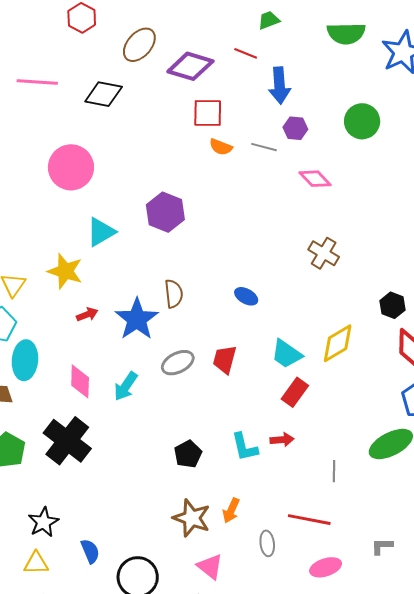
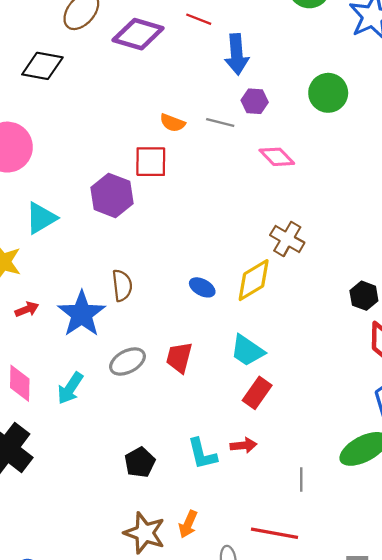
red square: (208, 113) -> (151, 162), moved
yellow diamond: (338, 343) -> (254, 280), moved

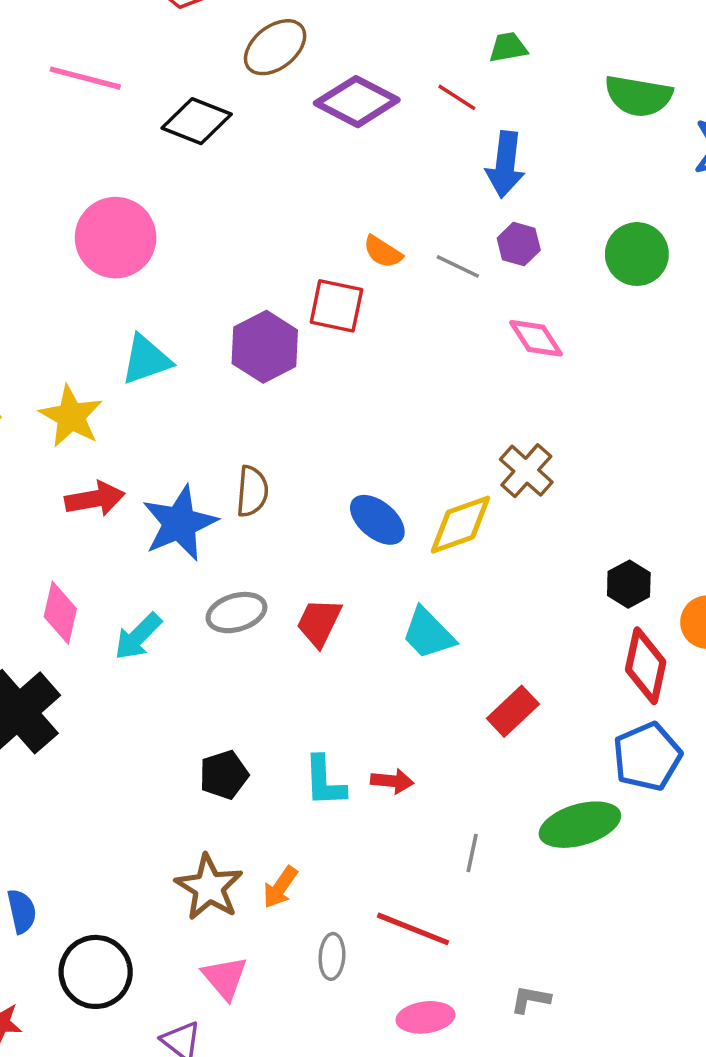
blue ellipse: (202, 287) -> (377, 520), size x1.4
red arrow: (27, 309) -> (95, 499), size x1.5
red rectangle: (257, 393) -> (513, 711), moved

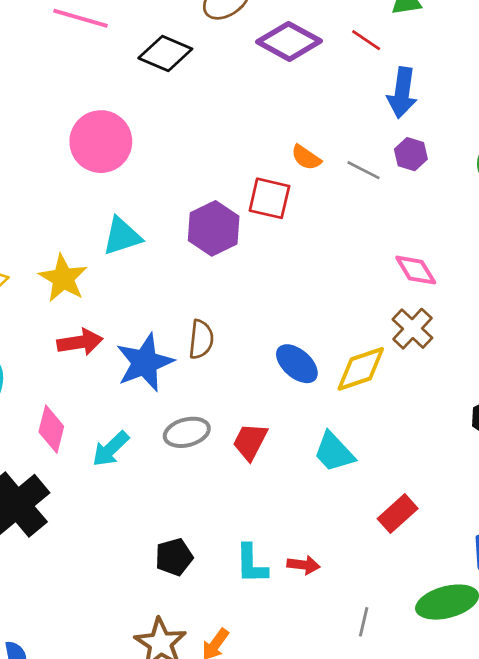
pink diamond: (536, 338) -> (416, 270), moved

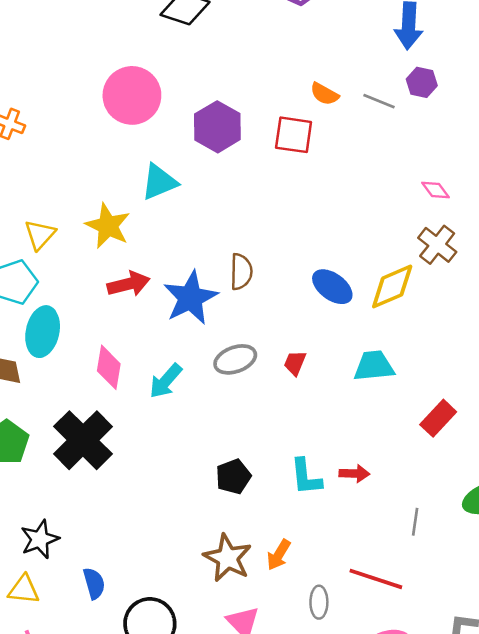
purple hexagon: (214, 228) -> (217, 127), moved
pink diamond: (416, 270) -> (435, 190), size x0.7
red trapezoid: (250, 442) -> (295, 363), size x0.7
cyan trapezoid: (334, 452) -> (374, 366), turned 132

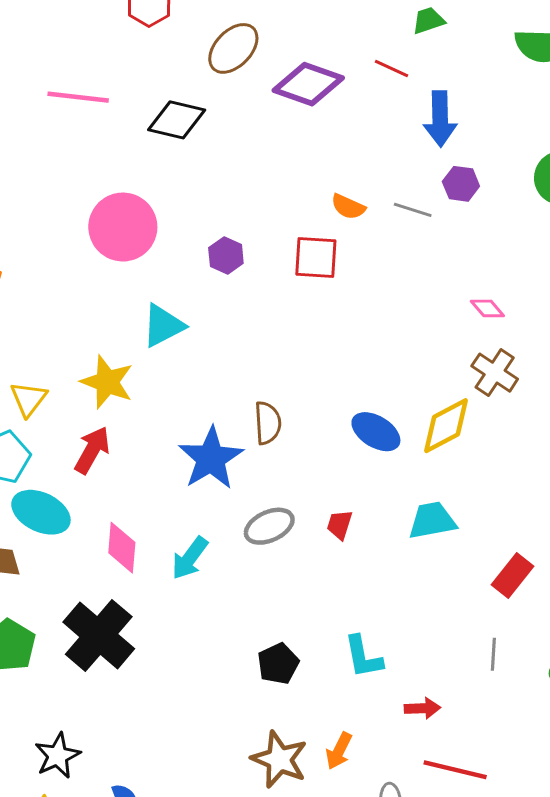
purple hexagon: (217, 127) -> (226, 255), size x0.6
red arrow: (129, 284) -> (92, 450), moved, turned -42
cyan ellipse: (43, 332) -> (41, 512), turned -72
red arrow: (354, 474) -> (422, 708), moved
gray line: (415, 522) -> (493, 654), moved

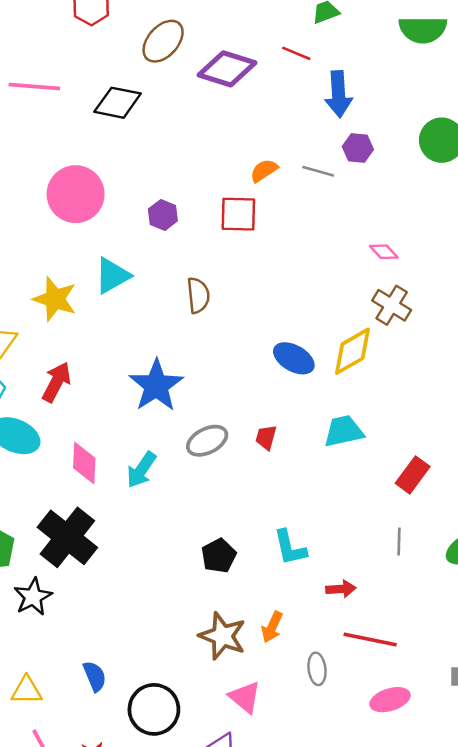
orange semicircle: (348, 207) -> (264, 170), turned 124
yellow star: (107, 382) -> (55, 299), moved
brown semicircle: (268, 423) -> (198, 295), moved
black star: (58, 756) -> (33, 597), moved

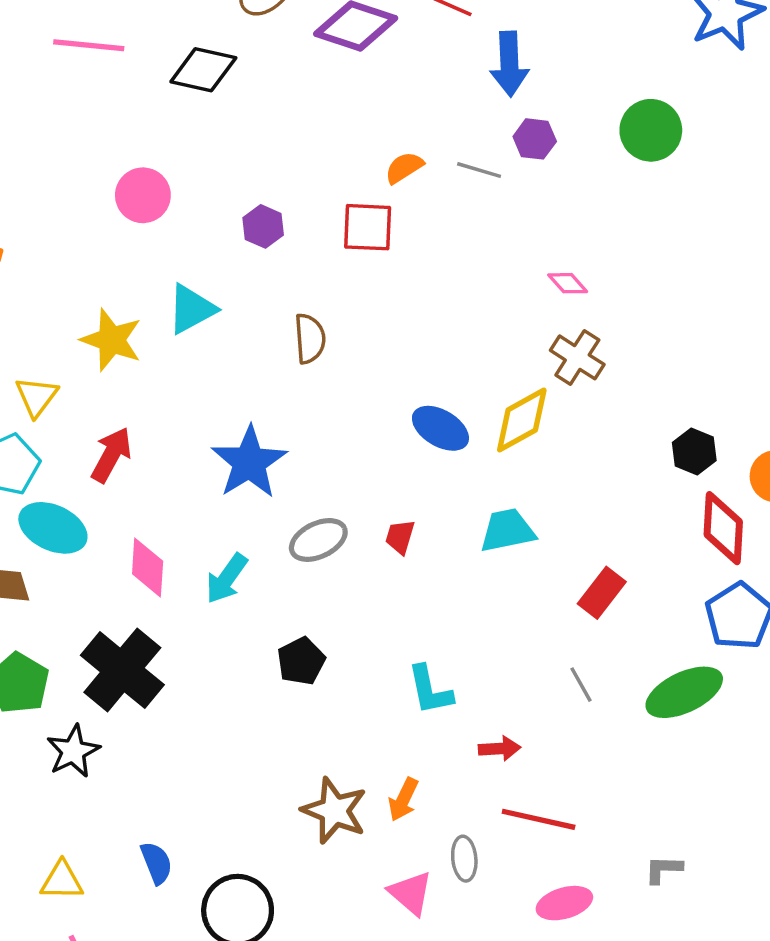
pink circle: (76, 194) -> (143, 195), size x0.7
gray line: (399, 541) -> (581, 685), turned -32
black pentagon: (219, 556) -> (301, 661), moved
pink triangle: (245, 697) -> (411, 893), moved

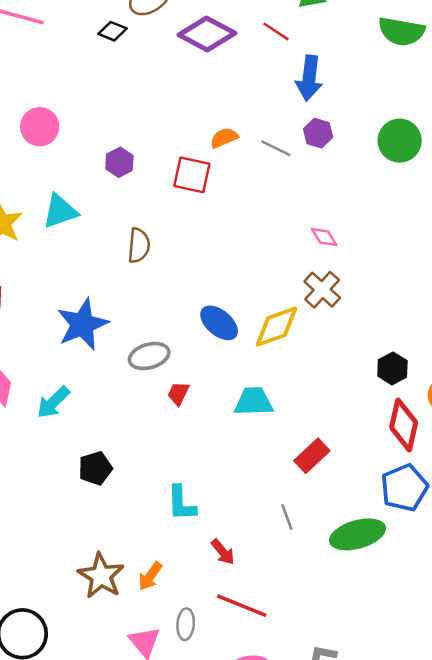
black diamond: (203, 70) -> (113, 31), moved, size x0.6
gray ellipse: (318, 540) -> (149, 356), moved
red arrow: (500, 749) -> (223, 552), turned 44

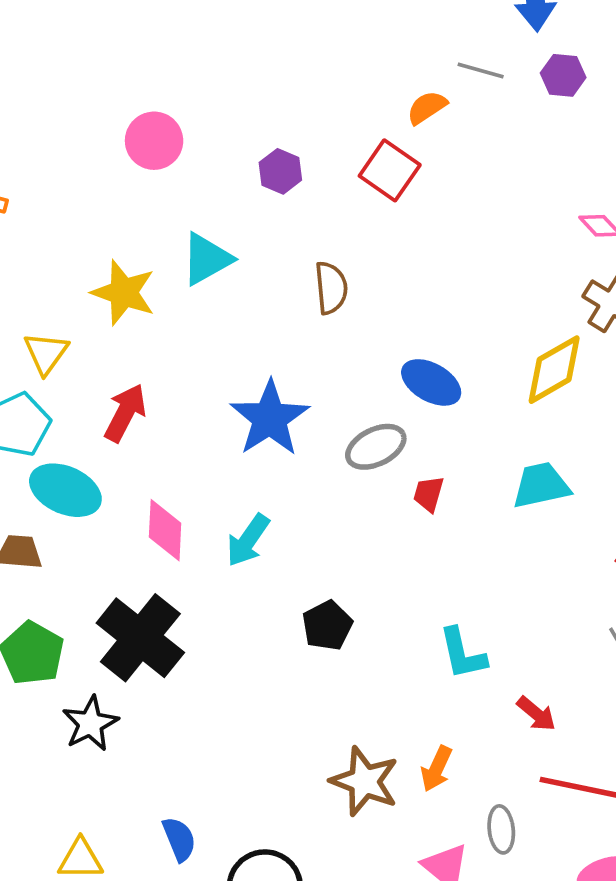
gray line: (276, 148) -> (481, 71), moved
red square: (192, 175) -> (390, 170), turned 33
blue ellipse: (219, 323) -> (431, 382), moved

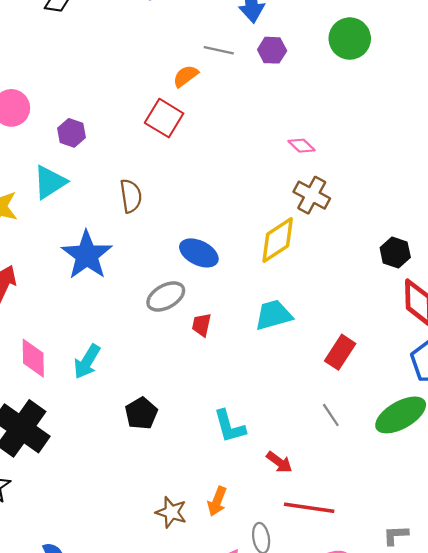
purple hexagon: (280, 171) -> (71, 133), moved
blue star: (270, 418) -> (87, 255), moved
brown star: (365, 781) -> (171, 512), size x0.7

